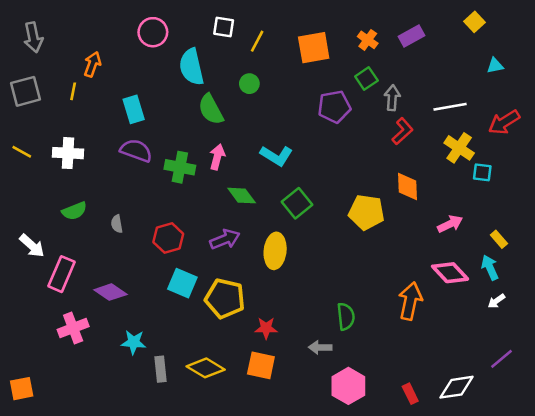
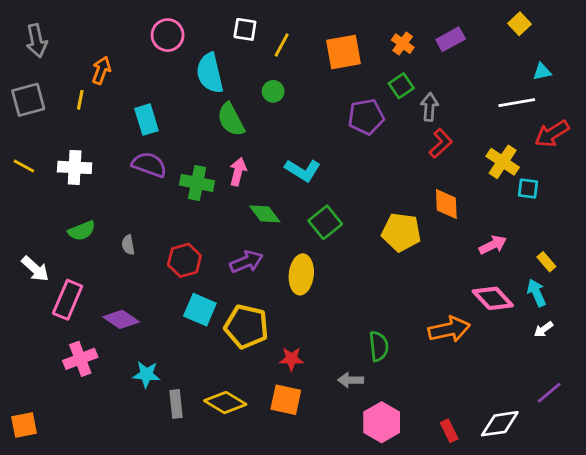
white line: (450, 107) -> (517, 103), moved
orange arrow: (410, 301) -> (449, 329), turned 66

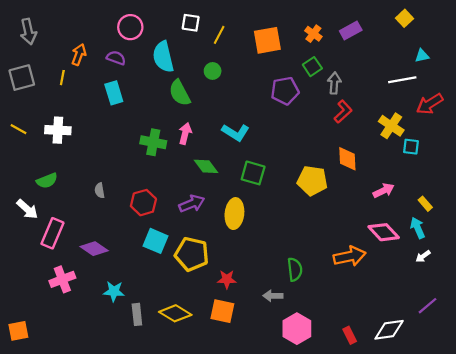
purple semicircle: (149, 165) -> (116, 58), moved, size x0.7
green square: (325, 222) -> (253, 173), turned -35
green semicircle: (82, 231) -> (47, 181), moved

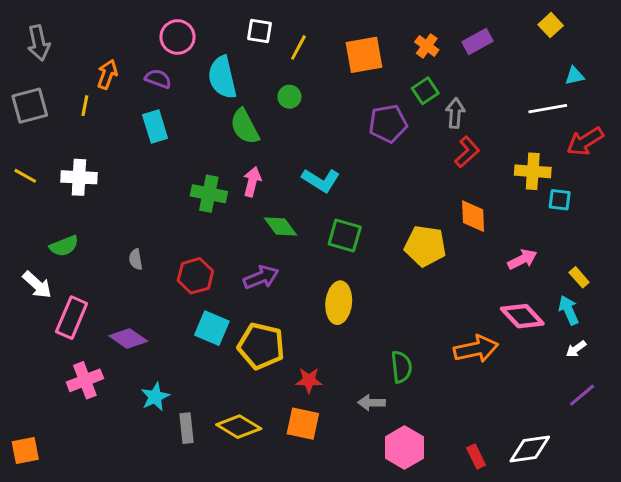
yellow cross: (391, 126) -> (533, 171), turned -30
yellow ellipse: (234, 214) -> (339, 303), moved
cyan star: (114, 291) -> (155, 397), turned -30
purple line: (427, 306) -> (582, 395), moved

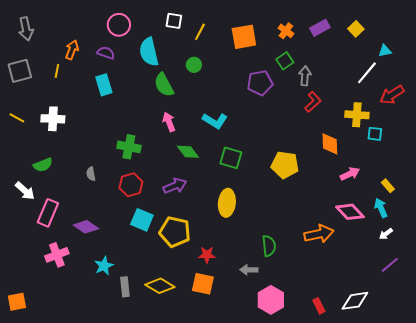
yellow square: (551, 25) -> (356, 29), moved
white line: (548, 109) -> (367, 73), turned -40
pink arrow: (252, 182) -> (169, 122), turned -36
green cross: (209, 194) -> (129, 147), moved
orange diamond: (473, 216) -> (330, 144), moved

